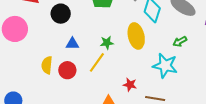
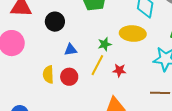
yellow ellipse: (136, 36) -> (133, 34), turned -65
red star: (130, 85) -> (119, 70), moved

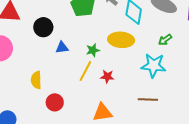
blue triangle: (71, 50) -> (62, 48), moved
red circle: (69, 77) -> (55, 102), moved

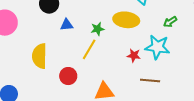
red star: (107, 77) -> (134, 55), moved
yellow semicircle: (36, 80) -> (40, 56), size x1.4
red circle: (55, 102) -> (68, 76), moved

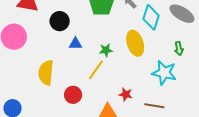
yellow ellipse: (126, 20) -> (135, 43), turned 60
green arrow: (170, 22) -> (179, 49), turned -72
red star: (134, 55) -> (126, 94), moved

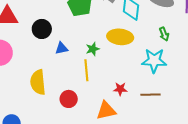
yellow ellipse: (135, 43) -> (120, 37), turned -55
yellow line: (96, 70) -> (86, 70), turned -30

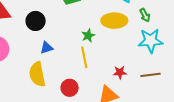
green arrow: (164, 34) -> (145, 15), moved
blue triangle: (62, 48) -> (46, 48), moved

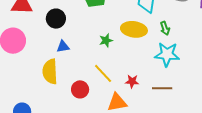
yellow line: (84, 57) -> (103, 73), moved, turned -40

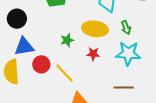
blue triangle: (63, 47) -> (24, 47), size x1.5
red star: (132, 81) -> (93, 54), moved
red circle: (80, 89) -> (41, 64), moved

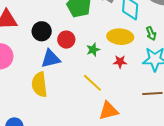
red circle: (41, 64) -> (66, 40), moved

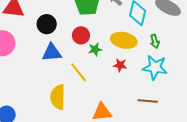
red circle: (66, 40) -> (81, 35), moved
yellow line: (92, 83) -> (79, 72), moved
yellow semicircle: (39, 85) -> (58, 97), moved

